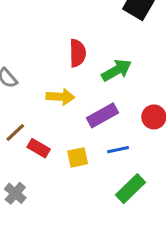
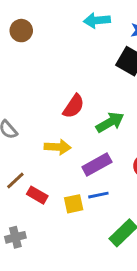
red semicircle: (78, 53) -> (74, 106), turned 35
blue line: (118, 150) -> (98, 195), moved
gray cross: (15, 193) -> (15, 237), turned 36

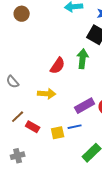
green arrow: (110, 122) -> (83, 59), moved, turned -54
purple rectangle: (97, 164) -> (85, 106), moved

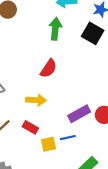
green arrow: (83, 59) -> (55, 29), moved
red rectangle: (33, 127) -> (30, 127), moved

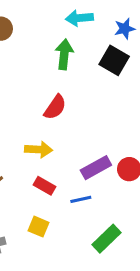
red rectangle: (30, 127) -> (45, 186), moved
yellow square: (49, 144) -> (39, 227), moved, turned 35

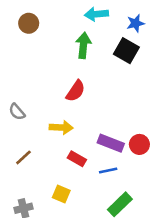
purple rectangle: (96, 168) -> (111, 143), turned 50
red rectangle: (45, 186) -> (77, 159), moved
blue line: (81, 199) -> (108, 170), moved

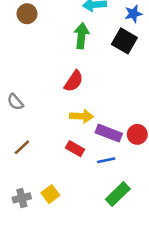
yellow arrow: (61, 127) -> (81, 116), moved
yellow square: (61, 194) -> (50, 194), moved, turned 30

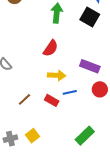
purple rectangle: (109, 133) -> (90, 66), moved
brown line: (22, 147) -> (24, 99), moved
blue line: (106, 160) -> (70, 92), moved

